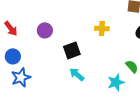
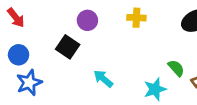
purple circle: (45, 30) -> (87, 20), moved
black square: (72, 50) -> (68, 47), moved, turned -36

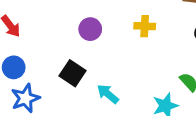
black square: (68, 47) -> (73, 73), moved

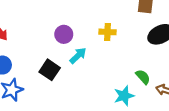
cyan arrow: (108, 94) -> (78, 56), moved, turned 96

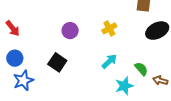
yellow cross: (107, 32) -> (109, 28), turned -32
cyan arrow: (78, 56) -> (109, 61), moved

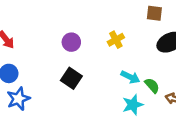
cyan arrow: (109, 61) -> (130, 77), moved, turned 70
black square: (57, 62) -> (71, 78), moved

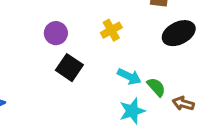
black square: (71, 78) -> (69, 68), moved

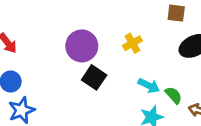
purple circle: (56, 33) -> (82, 46), size x1.5

